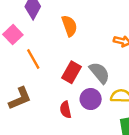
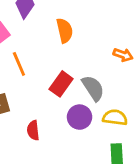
red semicircle: (66, 110) -> (33, 130), moved

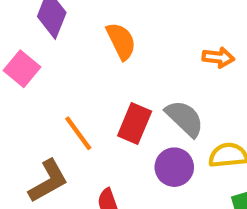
orange line: (19, 64) -> (78, 133), moved

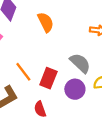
red rectangle: (135, 123) -> (48, 78), moved

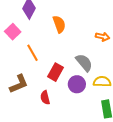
orange line: (23, 72) -> (33, 53), moved

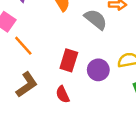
orange line: (33, 53) -> (23, 46), moved
gray semicircle: (84, 63) -> (96, 19), moved

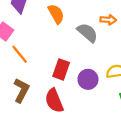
brown L-shape: (27, 85) -> (21, 90), turned -30
red semicircle: (63, 94) -> (54, 101), size x1.5

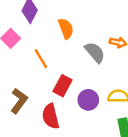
orange line: (20, 54) -> (41, 59), moved

